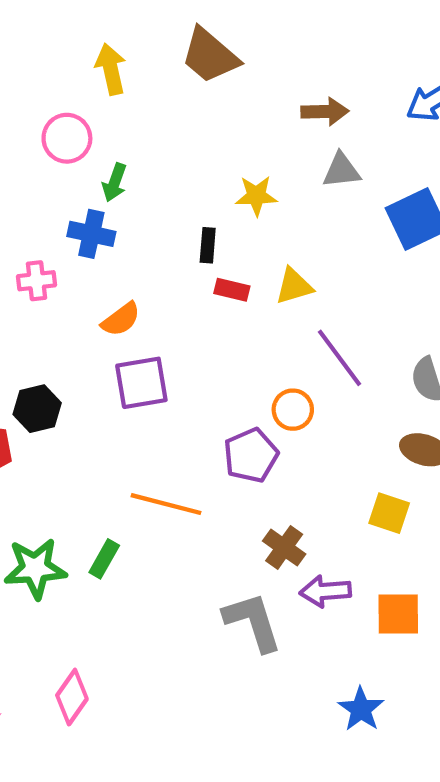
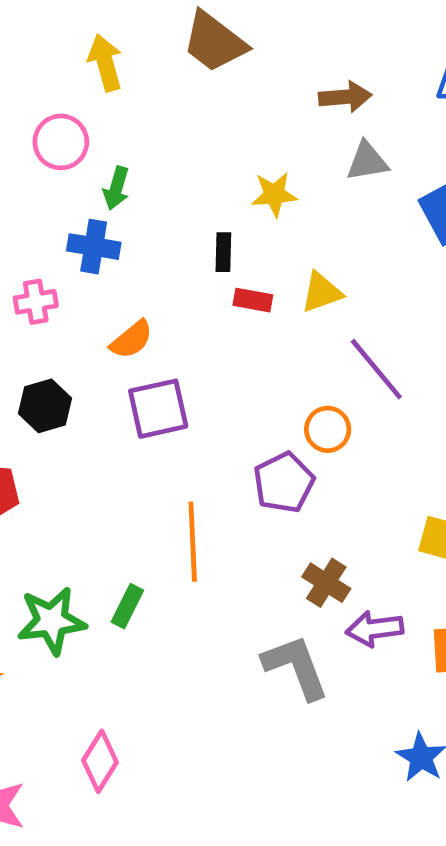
black hexagon: (37, 409) -> (45, 406), moved
orange line: (166, 504) -> (193, 542), turned 76

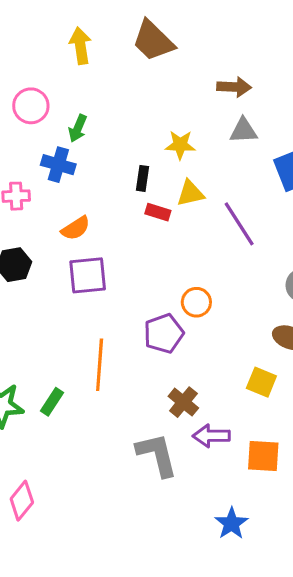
pink circle: (61, 142) -> (31, 106), moved
yellow triangle: (322, 292) -> (190, 193), moved
purple line: (376, 369) -> (239, 224), moved

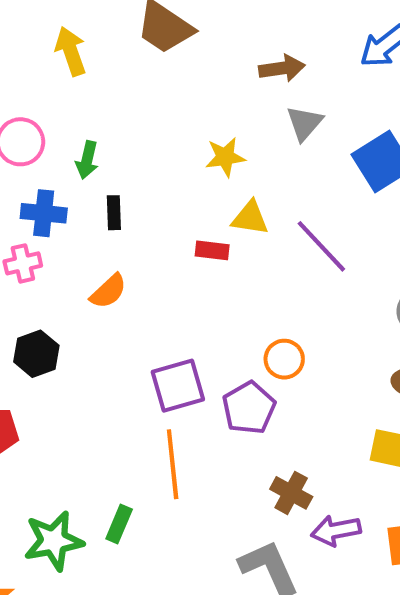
gray triangle: (243, 131) -> (304, 123), turned -36
blue cross: (58, 165) -> (44, 213), moved
black rectangle: (142, 178) -> (114, 213), moved
yellow triangle: (190, 193) -> (250, 218), turned 32
purple square: (88, 275) -> (178, 386), moved

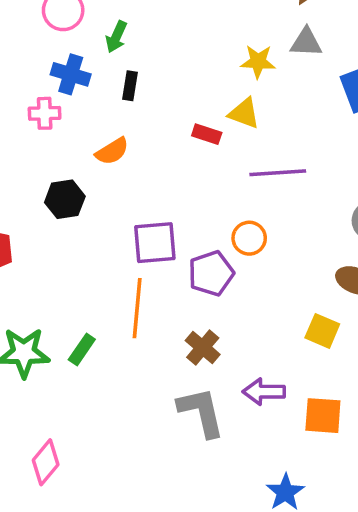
gray triangle: (304, 123) -> (306, 42), turned 40
yellow star: (225, 157) -> (258, 62), moved
purple line: (321, 246) -> (278, 173), moved, turned -62
black hexagon: (36, 354) -> (65, 199), moved
brown cross: (291, 493) -> (203, 348), moved

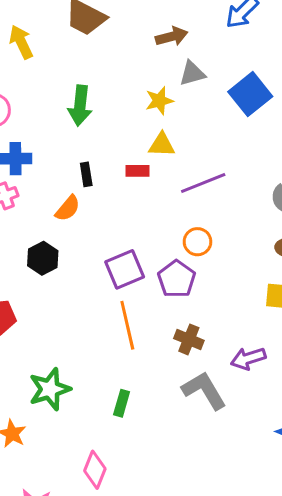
green arrow: (116, 37) -> (80, 106), moved, size x1.5
black rectangle: (130, 86) -> (86, 174), moved
green rectangle: (82, 350) -> (122, 403), moved

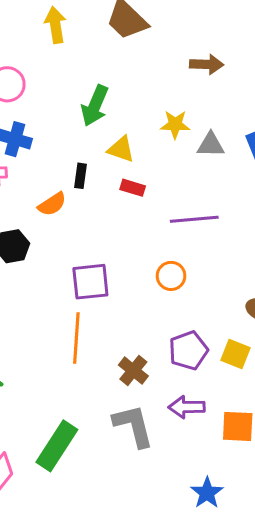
gray triangle: (192, 73) -> (211, 145), moved
yellow triangle: (162, 145) -> (121, 149), moved
purple pentagon: (177, 279) -> (188, 350), moved
green rectangle: (122, 403) -> (57, 446), moved, size x1.8

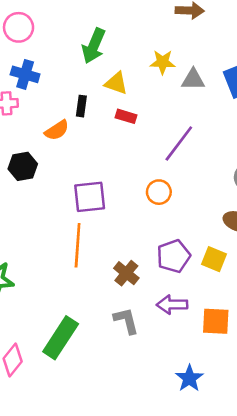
purple line: (194, 219) -> (179, 143), turned -48
gray L-shape: (133, 426) -> (126, 321), size x0.7

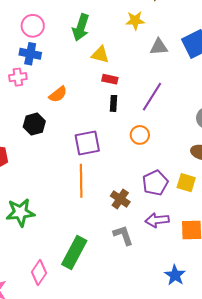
pink circle: (19, 27) -> (33, 26), moved
yellow star: (163, 62) -> (135, 21), moved
black rectangle: (81, 106) -> (114, 103), moved

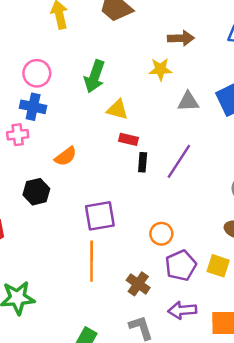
black rectangle: (114, 103) -> (143, 162), moved
orange circle: (140, 135) -> (161, 234), moved

